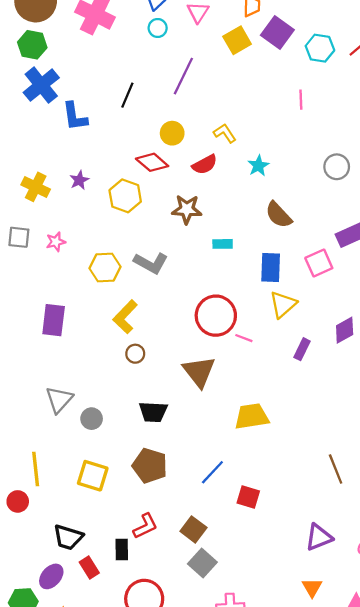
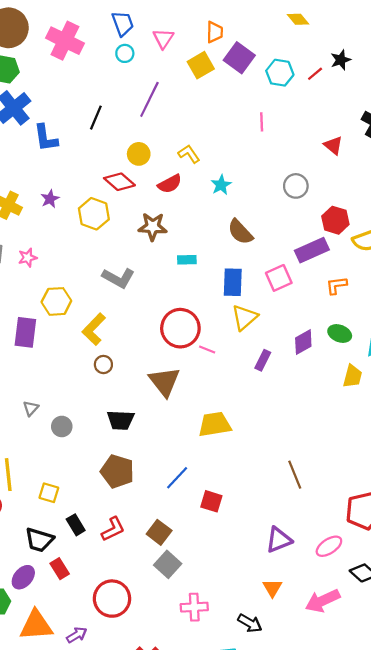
yellow hexagon: (105, 268) -> (56, 301), moved
gray triangle: (59, 400) -> (31, 408), size x0.6
yellow square: (93, 476) -> (49, 493), moved, size x0.7
black rectangle: (122, 550) -> (76, 525), moved, turned -30

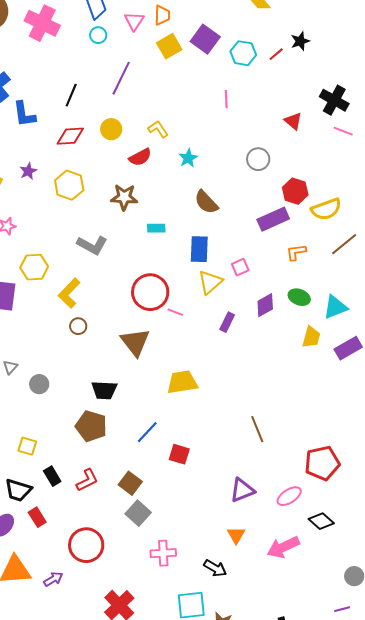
orange trapezoid: (215, 32) -> (162, 15), moved
red diamond: (119, 182) -> (70, 136), moved, turned -44
pink square: (279, 278) -> (240, 267), moved, size x0.7
black trapezoid: (121, 420) -> (104, 390), moved

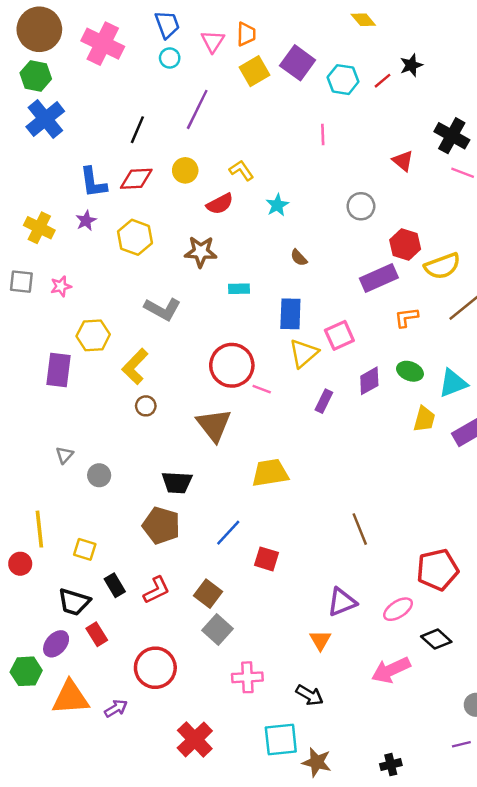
blue L-shape: (24, 114) -> (93, 182), moved
brown semicircle: (206, 202) -> (299, 258), size x0.6
pink square: (240, 267) -> (339, 335), size x1.4
orange triangle: (236, 535) -> (320, 640), moved

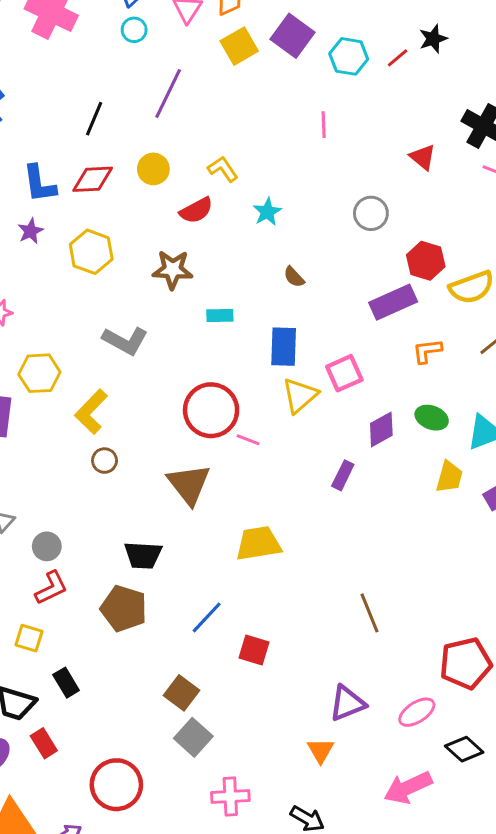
purple rectangle: (324, 401) -> (343, 475), moved
red L-shape: (157, 590) -> (51, 588), moved

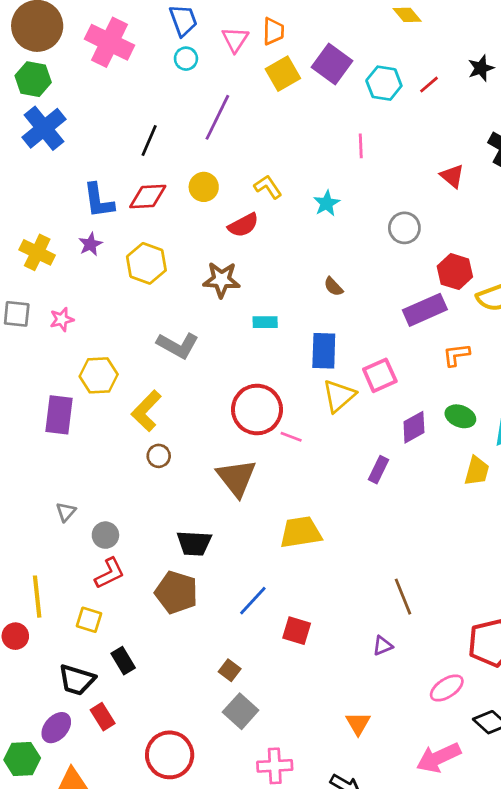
black star: (433, 39) -> (481, 68), moved
cyan star: (267, 212) -> (327, 203), moved
brown square: (181, 693) -> (230, 670), size x0.7
purple triangle: (347, 703) -> (383, 646), moved, size x0.6

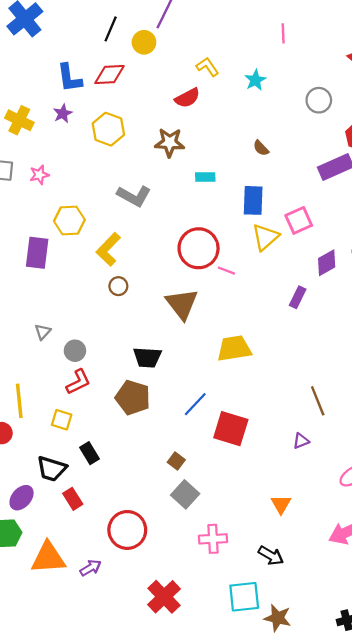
yellow circle: (204, 187) -> (144, 42), moved
red square: (297, 631) -> (231, 429), size x1.5
purple ellipse: (56, 728) -> (22, 498), moved

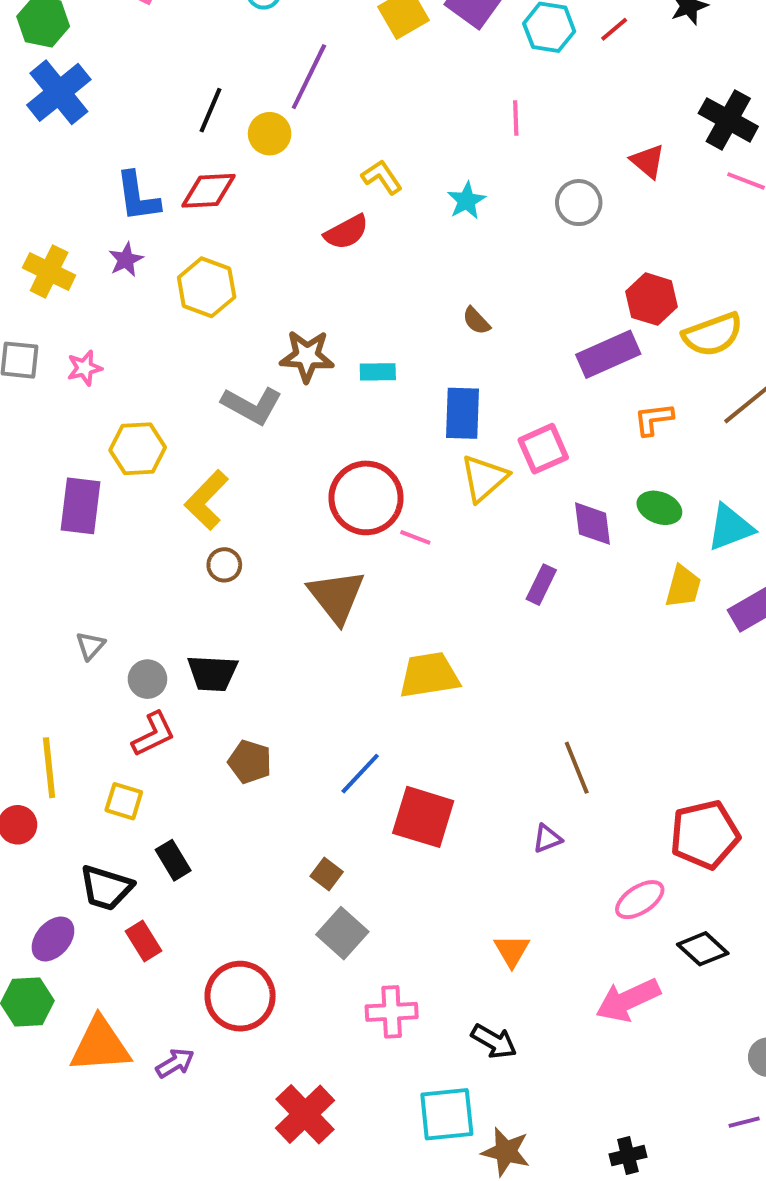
gray circle: (319, 100) -> (579, 203), moved
brown star: (170, 142) -> (307, 356), moved
purple diamond: (327, 263) -> (592, 524), turned -68
black trapezoid: (147, 357) -> (212, 673), moved
brown pentagon: (133, 397) -> (250, 762), size x0.7

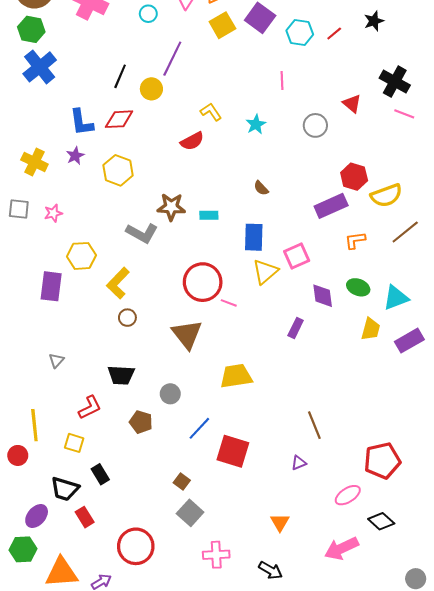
gray circle: (147, 679) -> (170, 394), moved

